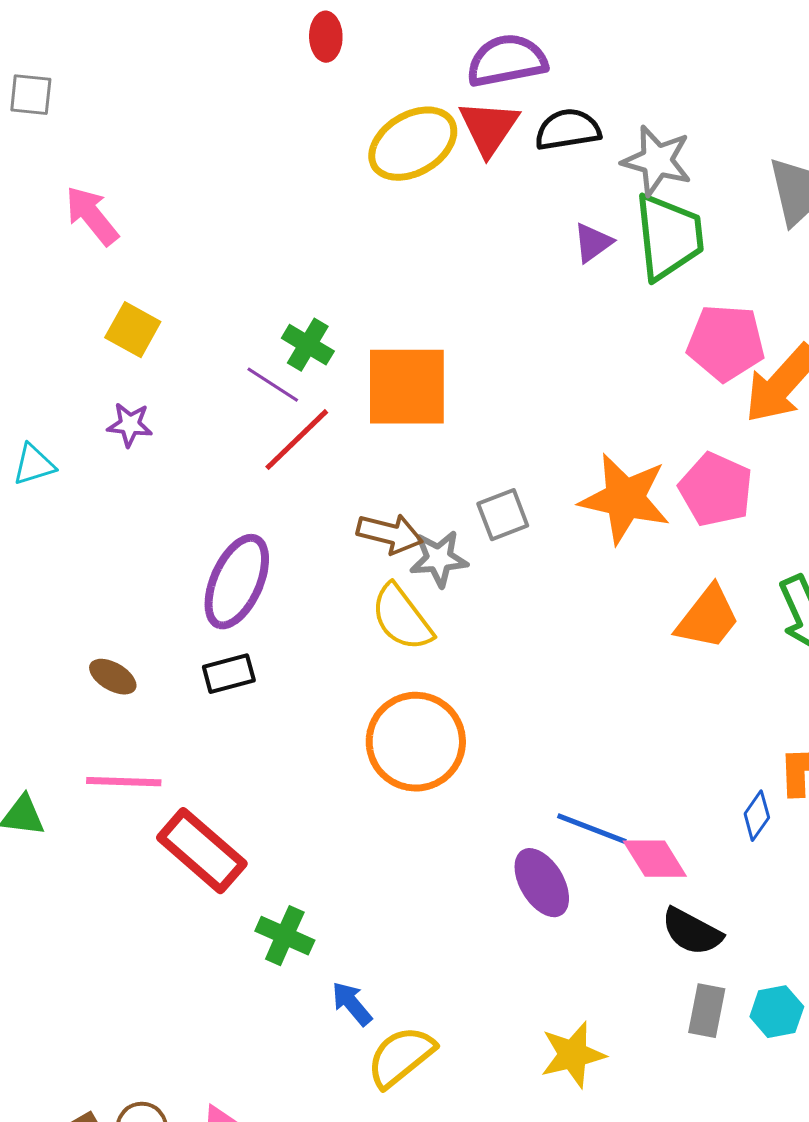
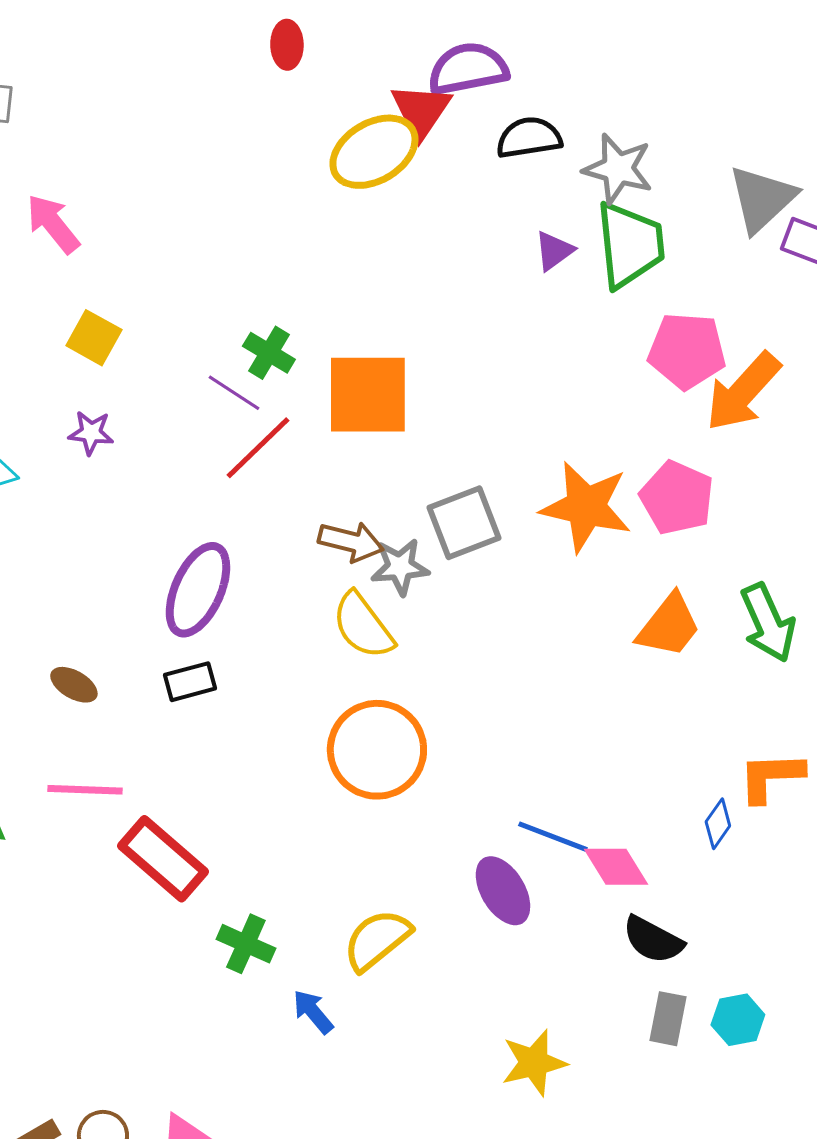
red triangle: (489, 128) -> (421, 111), moved
gray square: (503, 515) -> (464, 523), size x1.4
yellow semicircle: (401, 1057) -> (377, 940), moved

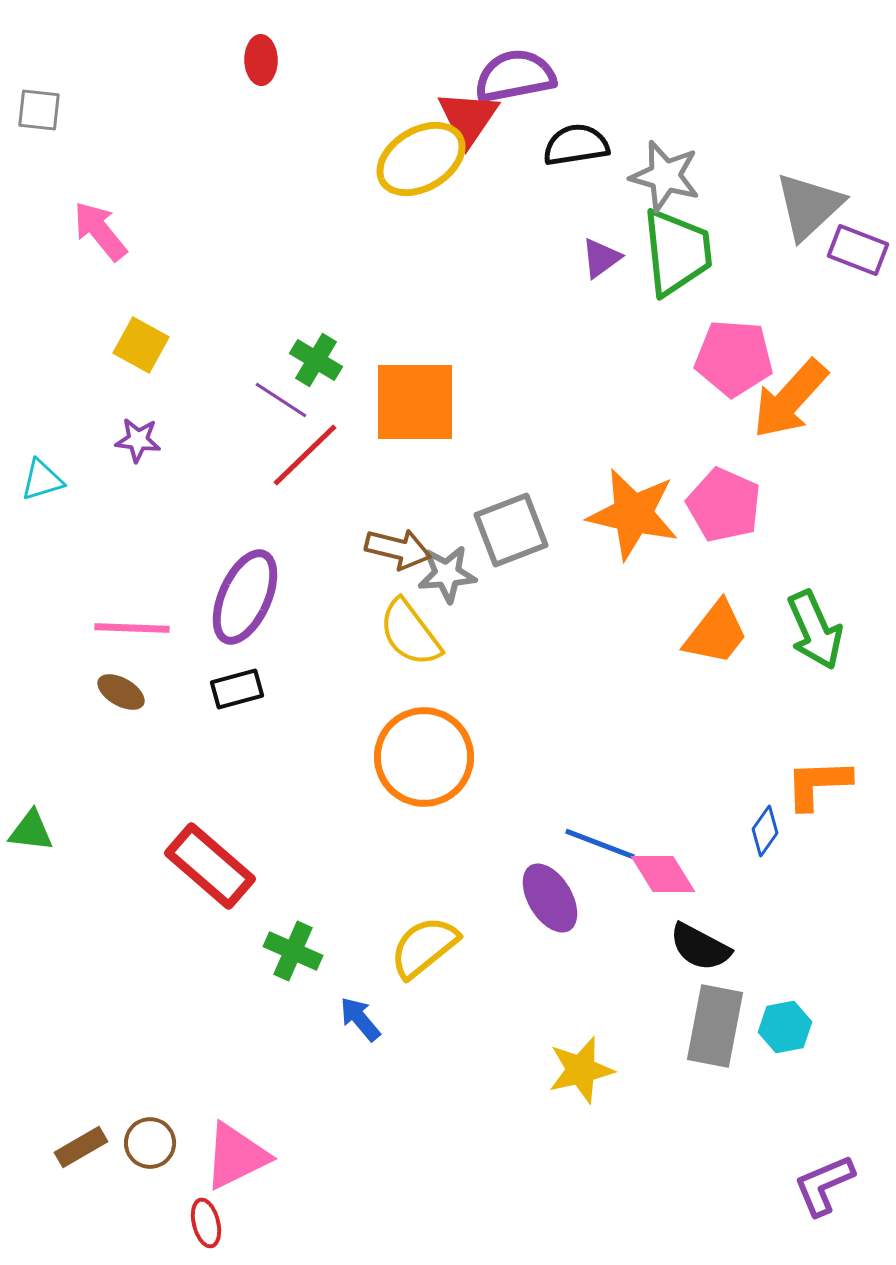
red ellipse: (287, 45) -> (261, 60), moved
pink line: (85, 790) -> (132, 628), moved
gray rectangle: (668, 1019) -> (715, 1026), size x1.5

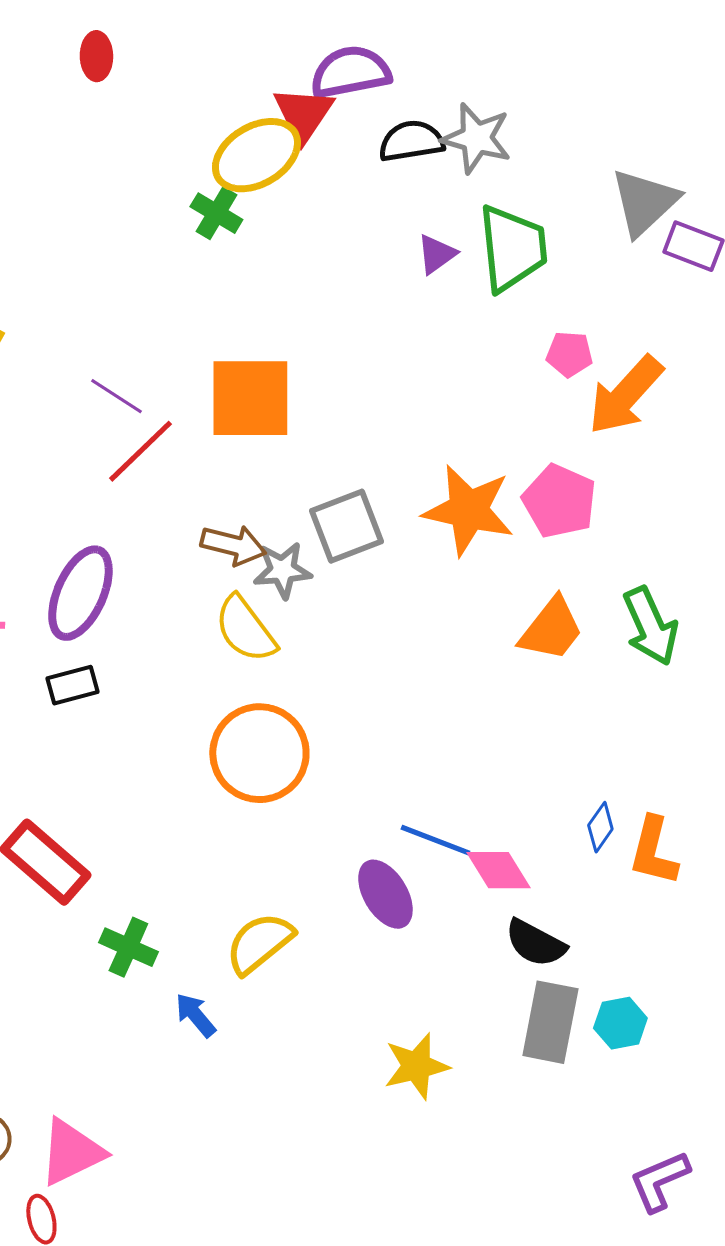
gray star: (665, 176) -> (476, 138), moved
pink pentagon: (734, 358) -> (569, 354), size x0.6
green cross: (316, 360) -> (216, 213), moved
orange L-shape: (818, 784) -> (653, 851), moved, turned -74

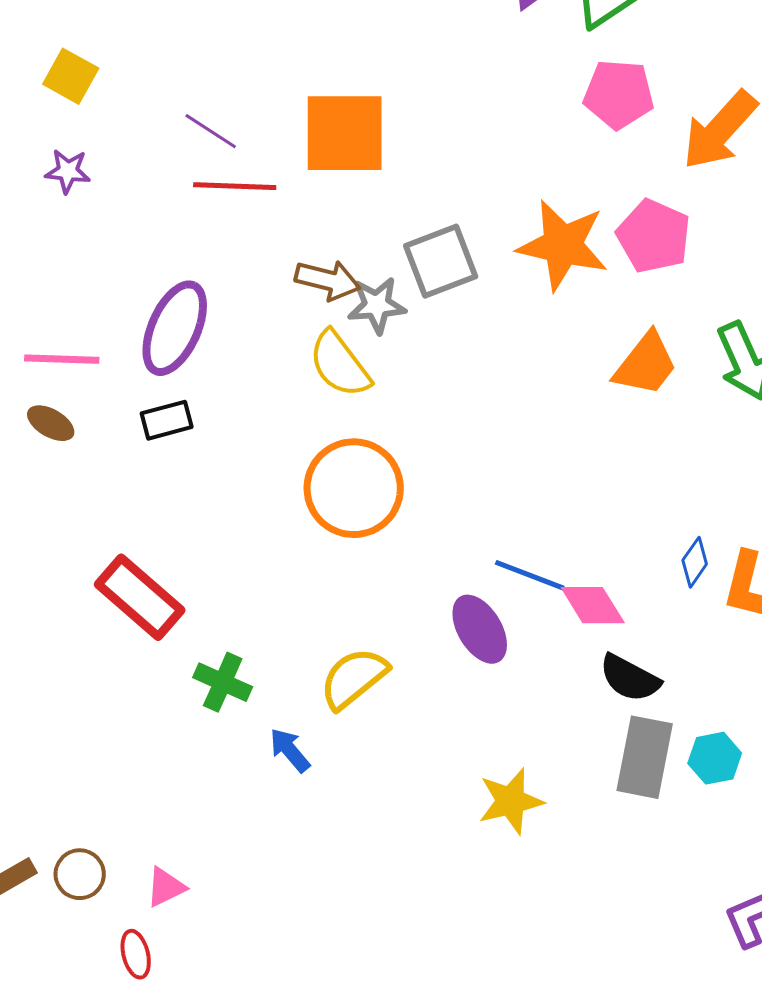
pink pentagon: (569, 354) -> (619, 94), moved, size x1.5
red line: (140, 451) -> (235, 186), turned 46
pink triangle: (71, 1152) -> (166, 887), size x0.6

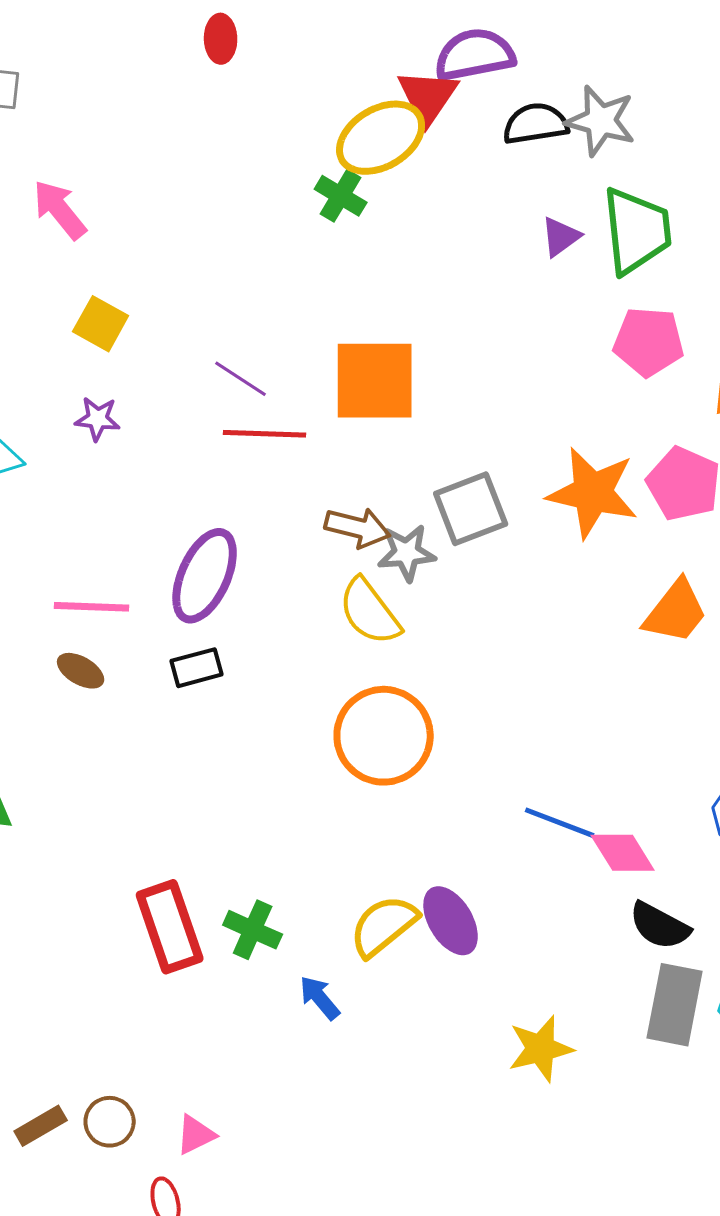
red rectangle: (140, 597) -> (170, 927), moved, turned 30
purple ellipse: (480, 629) -> (451, 921), moved

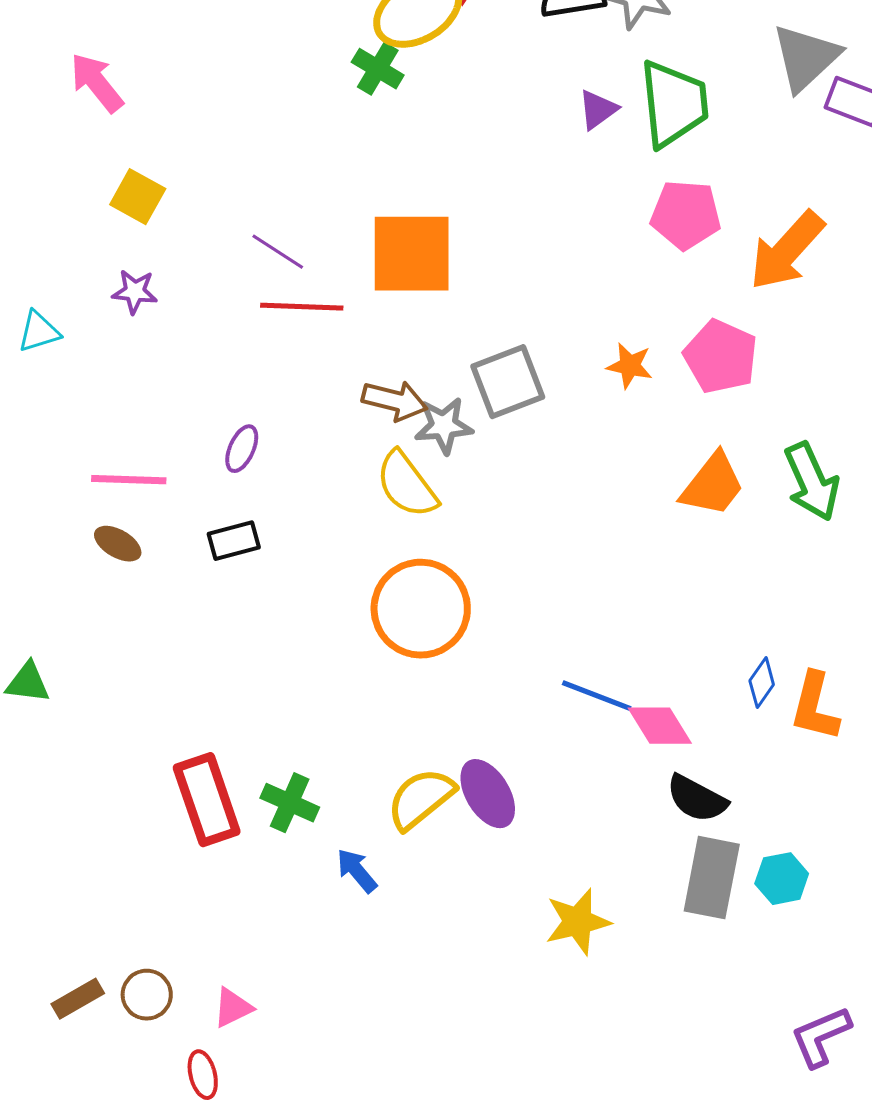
orange star: (593, 493) -> (630, 366), size x0.5
purple ellipse: (205, 576) -> (242, 449), size x0.5

